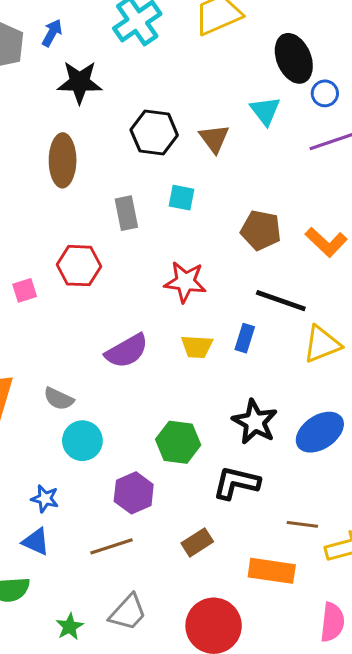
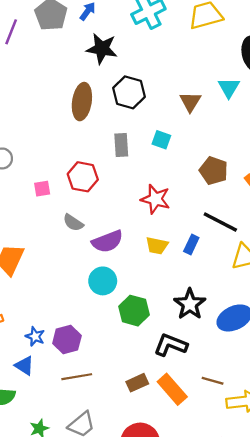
black hexagon: (154, 132) -> (129, 92), moved
gray semicircle: (59, 399) -> (73, 223), moved
cyan circle: (82, 441) -> (103, 281), moved
purple hexagon: (134, 493) -> (67, 340), moved
orange rectangle: (272, 571) -> (172, 389), moved, turned 32

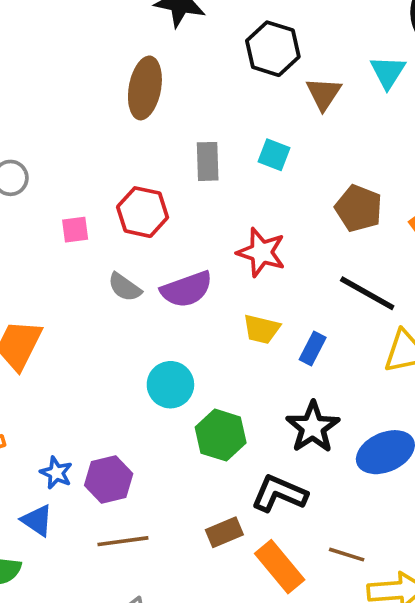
black hexagon: (129, 92) -> (273, 49), moved
purple semicircle: (107, 241) -> (187, 289), moved
blue rectangle: (191, 244) -> (313, 349), moved
brown rectangle: (137, 383) -> (224, 532), moved

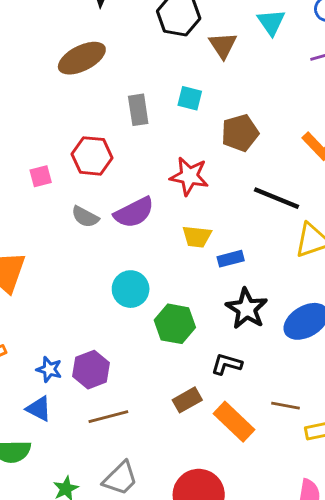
brown ellipse: (145, 88) -> (82, 58), turned 60
brown pentagon: (359, 208) -> (240, 133), moved, turned -30
blue rectangle: (313, 349) -> (231, 259), moved, turned 55
black L-shape: (279, 493) -> (227, 364), size x0.7

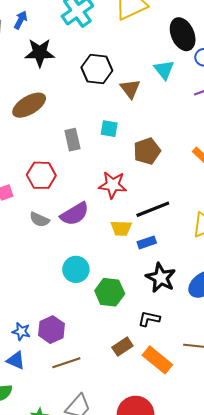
black line: (276, 198) -> (153, 209), moved, turned -40

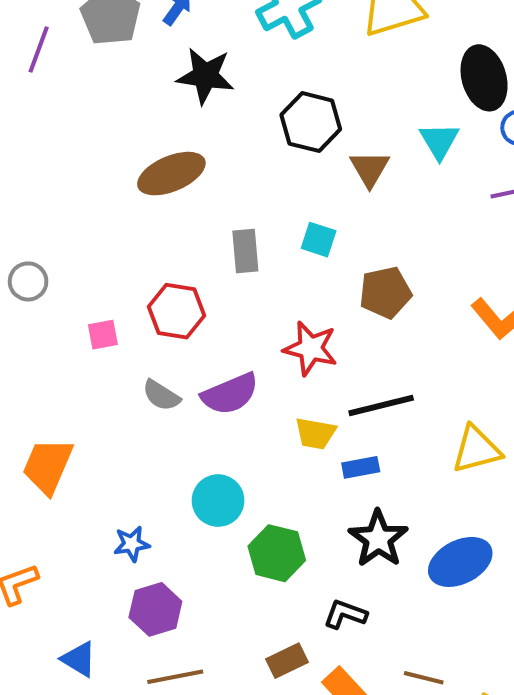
blue star: (21, 332) -> (132, 544), moved, turned -30

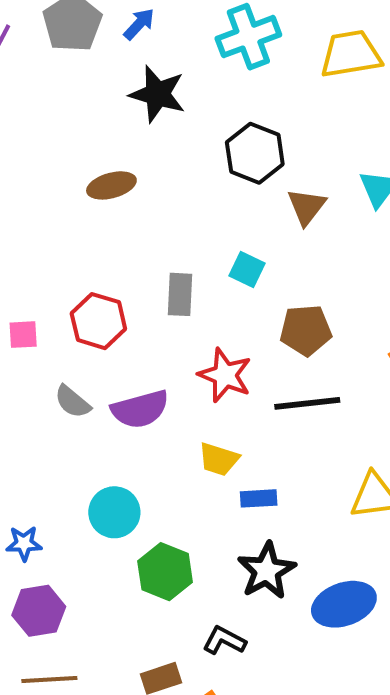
brown ellipse: (171, 174) -> (111, 185), size x0.7
gray rectangle: (245, 251) -> (180, 294), moved
black line: (381, 405) -> (307, 403), moved

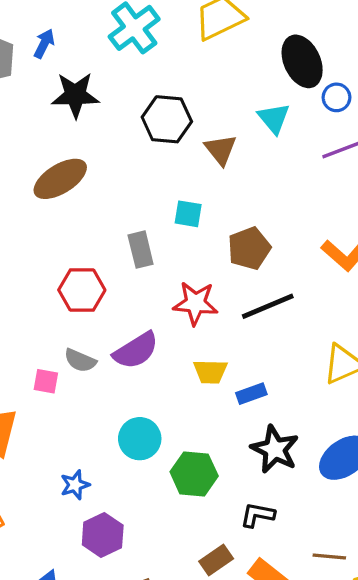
brown ellipse: (111, 185) -> (60, 179), size x1.4
pink square: (23, 335) -> (46, 381), moved, turned 30

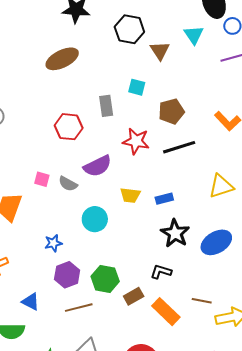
gray semicircle: (80, 360) -> (68, 184), moved
yellow trapezoid: (210, 372) -> (130, 195), moved
green hexagon: (194, 474) -> (105, 279), moved

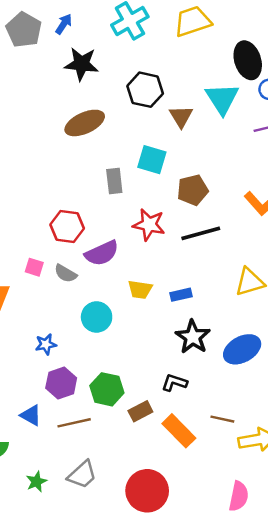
cyan triangle: (194, 35) -> (222, 99), size x1.4
brown ellipse: (62, 59) -> (85, 123), moved
cyan square: (137, 87) -> (152, 160), size x1.4
red hexagon: (69, 127) -> (67, 226), moved
blue triangle: (31, 302) -> (31, 415), moved

